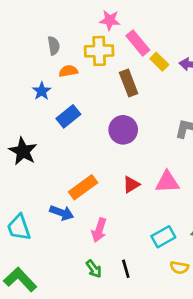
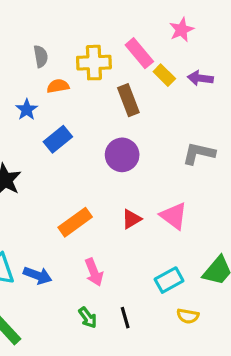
pink star: (110, 20) -> (182, 30), moved, turned -30
pink triangle: (167, 182) -> (174, 216), turned 40
blue arrow: (62, 213) -> (38, 275), moved
pink arrow: (99, 230) -> (94, 272), turned -40

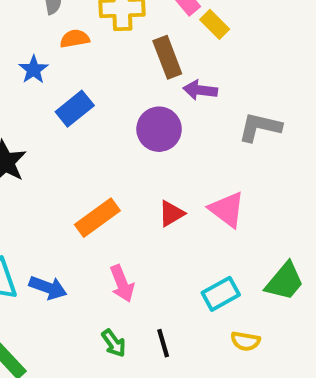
purple arrow: (200, 78) -> (200, 90), moved

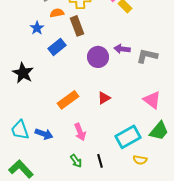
brown rectangle: (167, 57) -> (77, 26), moved
purple arrow: (200, 90) -> (122, 49), moved
pink triangle: (227, 209) -> (152, 100), moved
cyan rectangle: (221, 294) -> (128, 137), size x1.4

